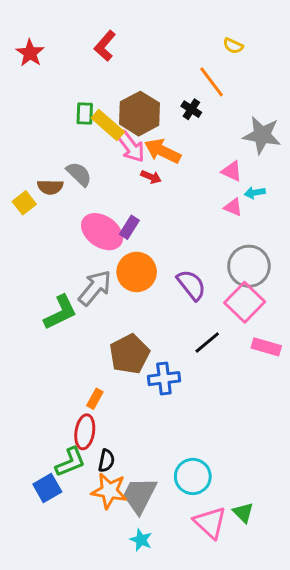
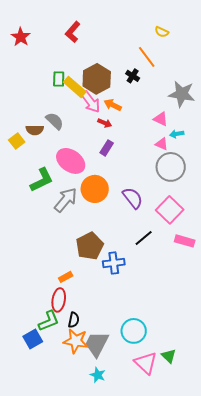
orange arrow: (163, 151) -> (113, 105), size x0.7
purple rectangle: (129, 227) -> (107, 148), moved
gray circle: (249, 266) -> (171, 167), moved
green L-shape: (60, 312) -> (42, 180), moved
orange rectangle: (95, 399) -> (66, 277), turned 32

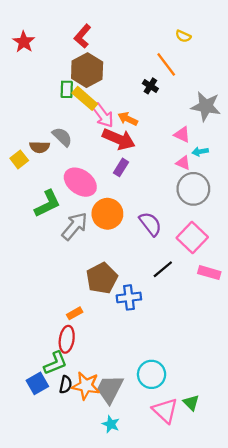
brown hexagon: (97, 79) -> (87, 70), moved
red arrow: (105, 123) -> (119, 139), size x2.0
black semicircle: (74, 320) -> (66, 385), moved

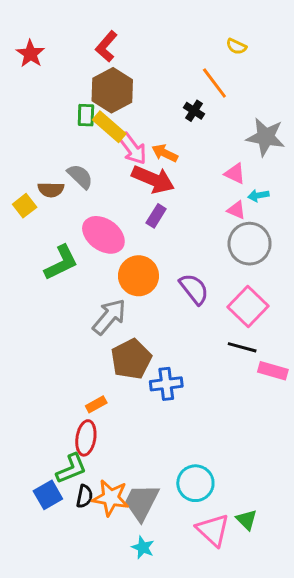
gray arrow: (75, 226) -> (109, 317), moved
black line: (163, 269) -> (242, 347), moved, turned 55
pink rectangle: (209, 273) -> (273, 371), moved

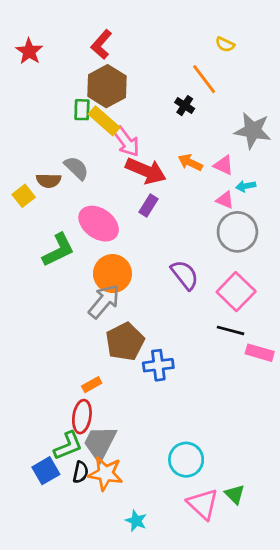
orange arrow: (165, 153) -> (190, 162), moved
orange circle: (138, 276) -> (112, 274), moved
gray trapezoid: (141, 502) -> (100, 443), moved

